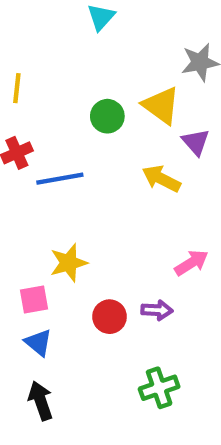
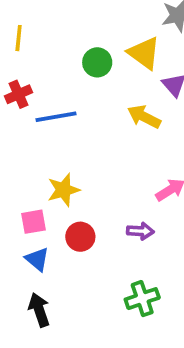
red circle: (110, 317) -> (80, 237), moved

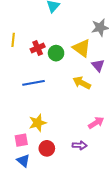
red cross: (19, 94) -> (38, 48), moved

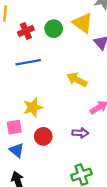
red cross: (38, 48) -> (26, 31), moved
yellow arrow: (82, 83) -> (77, 80), moved

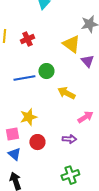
green circle: (54, 29) -> (46, 71), moved
red cross: (26, 31) -> (27, 39), moved

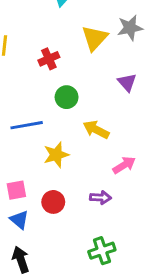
red cross: (27, 39) -> (49, 59), moved
yellow triangle: (71, 44) -> (95, 38), moved, turned 36
blue line: (24, 78) -> (27, 125), moved
yellow star: (28, 117) -> (56, 155), moved

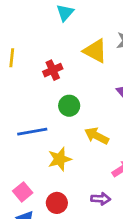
yellow triangle: (95, 38) -> (95, 51), turned -44
pink square: (16, 190) -> (23, 192), turned -30

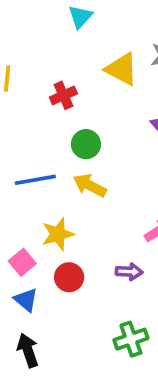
yellow arrow: (97, 136) -> (90, 185), moved
yellow star: (60, 159) -> (58, 234), moved

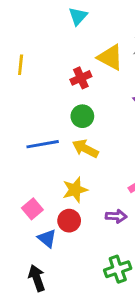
red cross: (63, 95) -> (81, 78), moved
yellow star: (58, 234) -> (75, 190), moved
blue triangle: (26, 300) -> (47, 238), moved

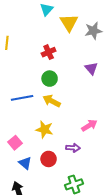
yellow triangle: (110, 57) -> (69, 23), moved, turned 30
yellow star: (75, 190) -> (44, 129), turned 30
red circle: (69, 221) -> (49, 159), moved

